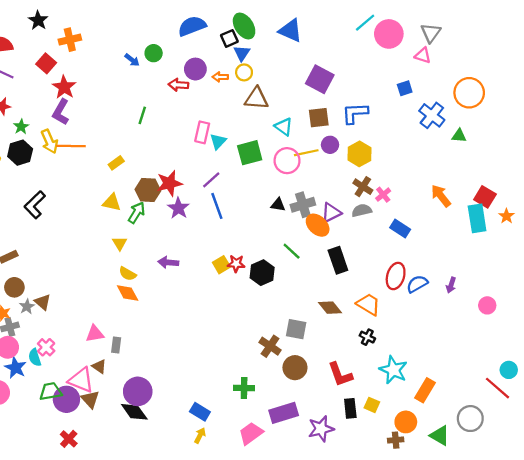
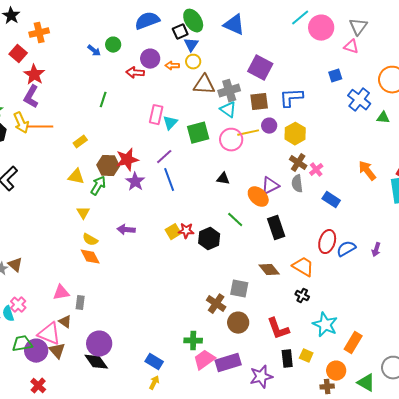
gray cross: (303, 205) -> (229, 91), moved
gray semicircle: (362, 210) -> (297, 184), turned -84
pink trapezoid: (251, 433) -> (204, 360), moved

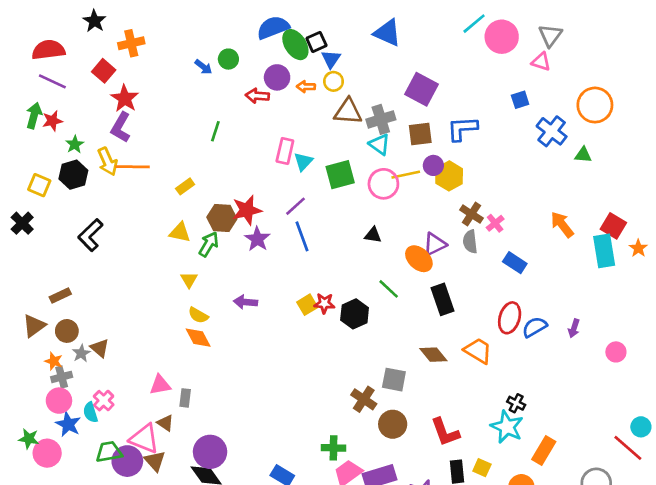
green ellipse: (193, 21) -> (295, 45), moved
yellow hexagon: (295, 134) -> (449, 176), moved
black cross: (302, 296) -> (516, 403), moved

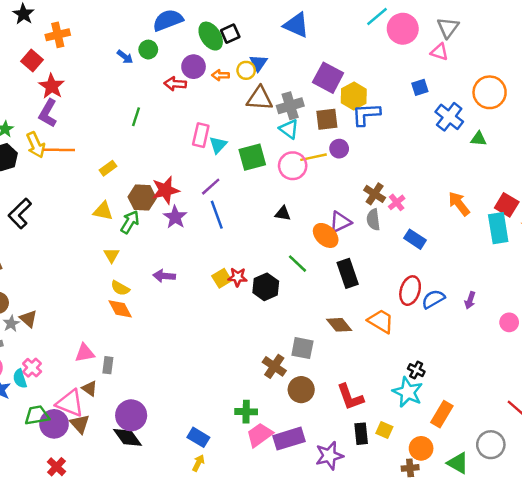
blue semicircle: (273, 27) -> (168, 20), moved
blue triangle: (331, 59) -> (258, 63), moved
yellow hexagon: (449, 176) -> (354, 96), moved

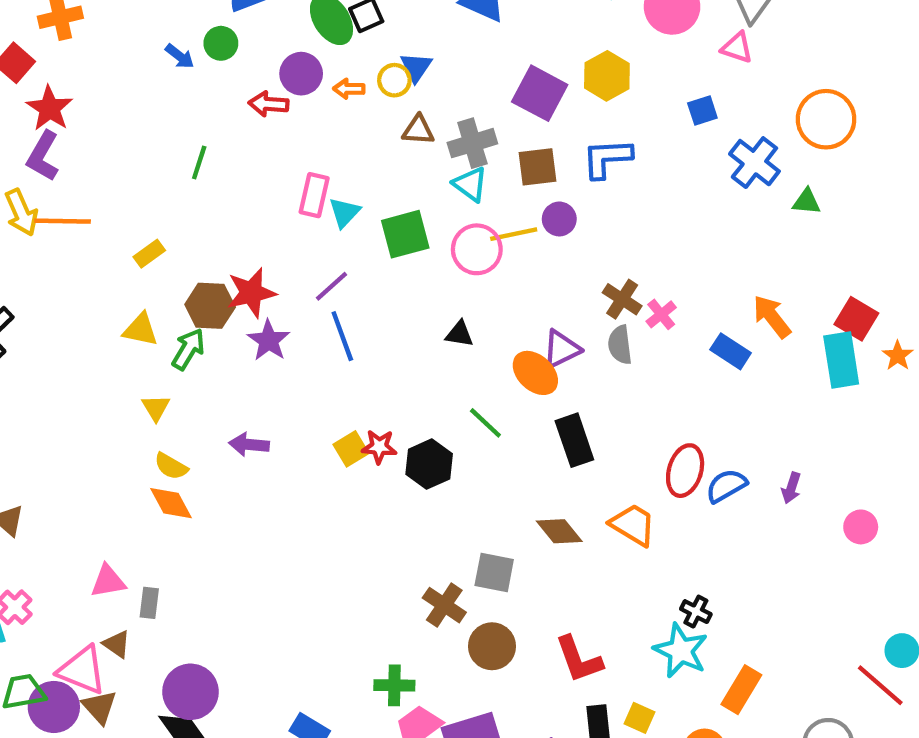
yellow hexagon: (354, 96) -> (607, 76), moved
brown triangle: (260, 98) -> (418, 130), size x0.7
blue rectangle: (415, 239) -> (731, 351), moved

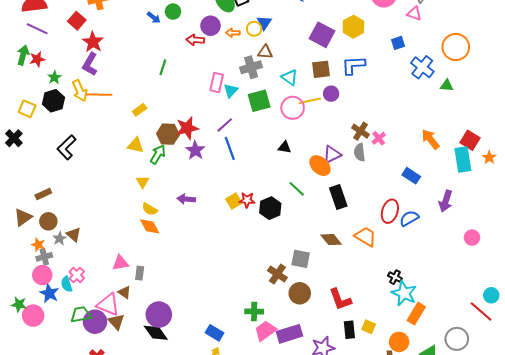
gray cross: (472, 143) -> (251, 67), moved
blue rectangle: (731, 351) -> (411, 176), moved
purple arrow: (791, 488) -> (446, 201), moved, size x1.5
cyan star: (681, 651) -> (404, 293), moved

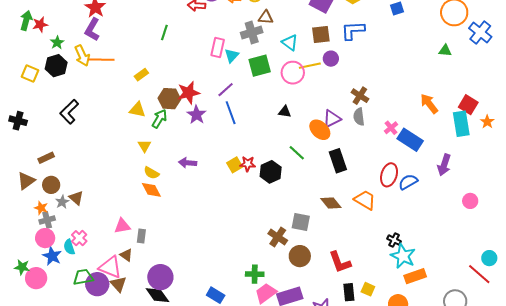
blue cross: (422, 67) -> (480, 32), moved
black cross: (14, 138) -> (18, 121), moved, turned -30
pink cross: (379, 138) -> (391, 128), moved
blue rectangle: (411, 176) -> (410, 140), size x1.4
orange rectangle: (416, 314) -> (415, 276), turned 40

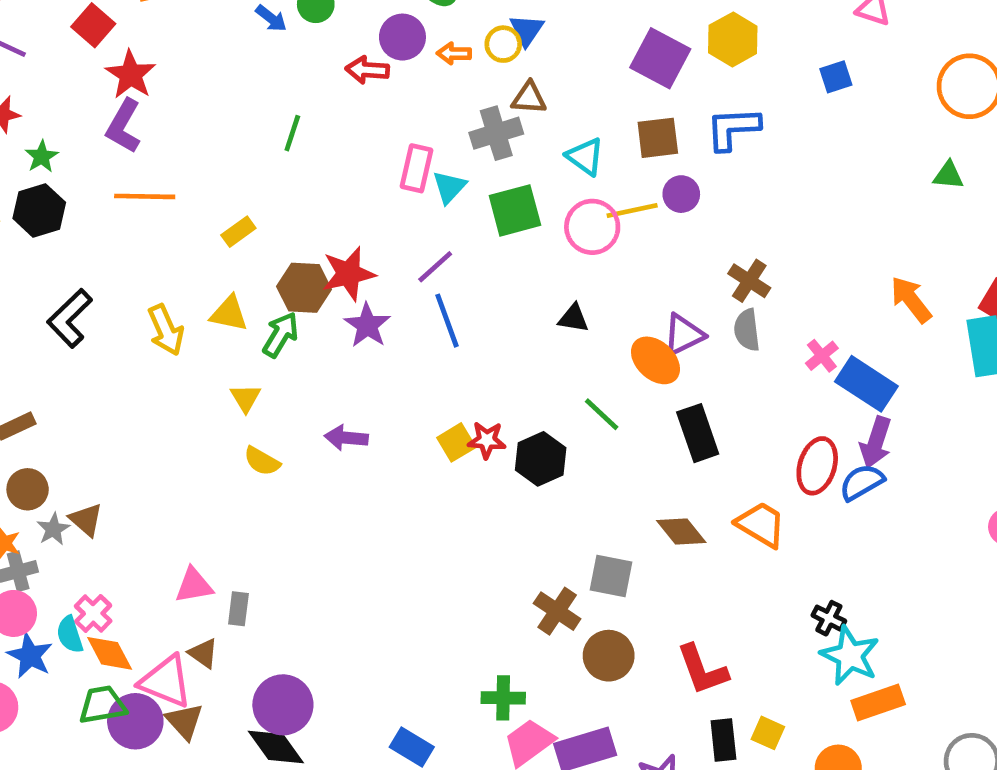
yellow arrow: (82, 56) -> (166, 330), moved
purple arrow: (444, 165) -> (876, 442), moved
orange diamond: (151, 190) -> (110, 653), moved

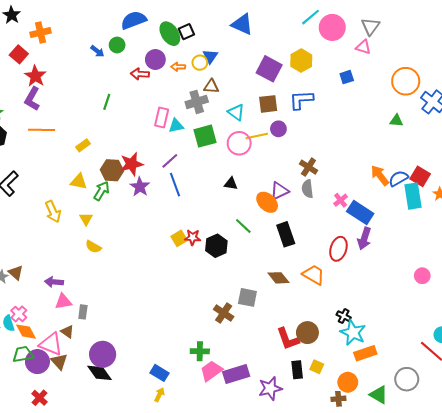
cyan triangle: (449, 187) -> (176, 126), turned 35
yellow arrow: (166, 330) -> (53, 212), moved
purple arrow: (346, 438) -> (54, 282), moved
blue semicircle: (862, 482) -> (398, 178), moved
brown circle: (609, 656) -> (307, 333), moved

